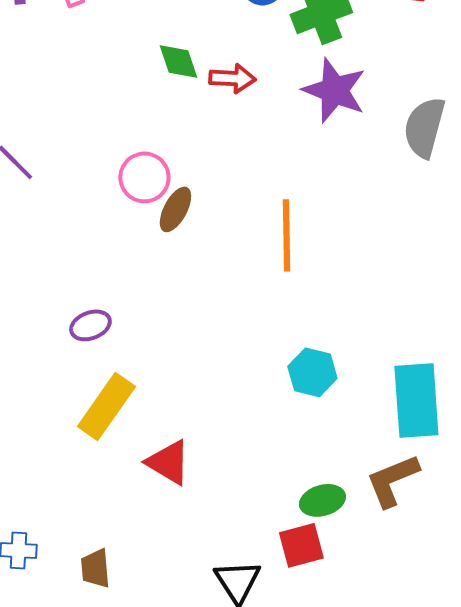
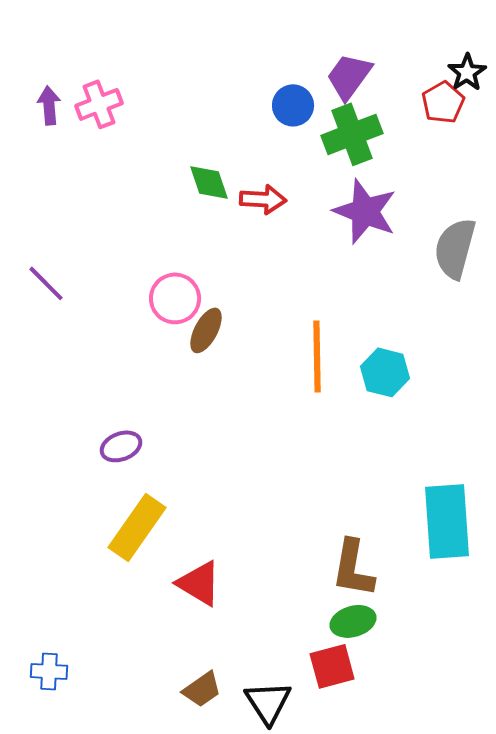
cyan hexagon: (312, 372) -> (385, 372), moved
brown L-shape: (392, 480) -> (353, 568), moved, turned -58
brown trapezoid: (95, 568) -> (202, 689), moved, turned -120

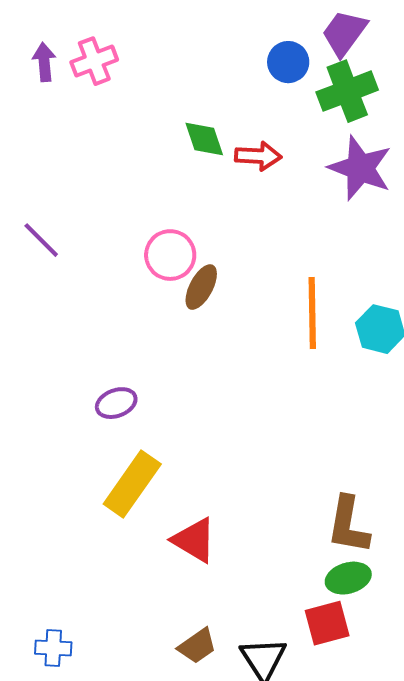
blue cross: (49, 671) -> (53, 648), moved

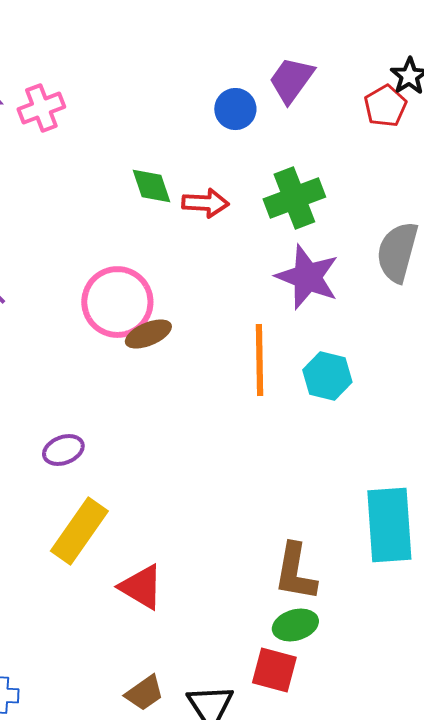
green cross: (347, 91) -> (294, 198), moved
purple star: (360, 168) -> (307, 277), moved
pink circle: (170, 255) -> (117, 302), size x1.4
brown ellipse: (201, 287) -> (148, 334), turned 39
red square: (327, 623) -> (274, 670), turned 30

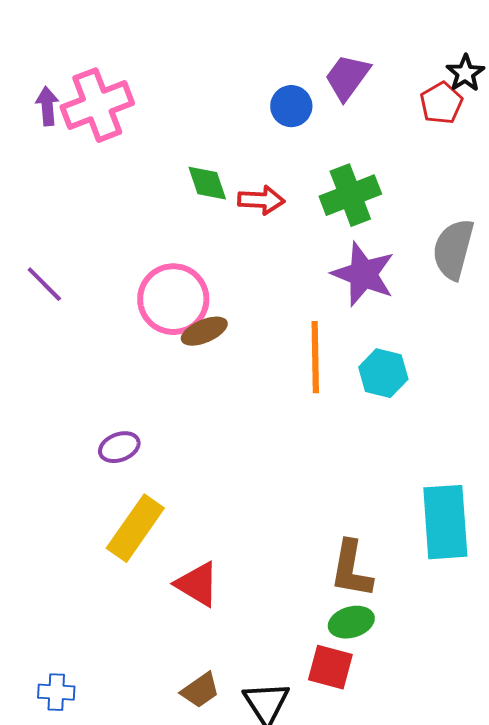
pink cross: (41, 108) -> (97, 105), size x1.5

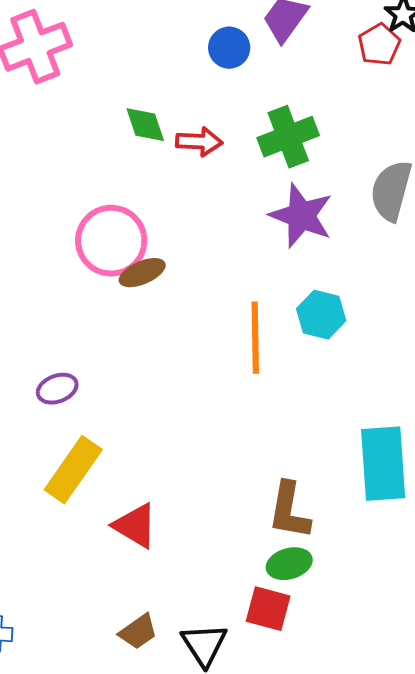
orange line: (315, 357) -> (255, 338), moved

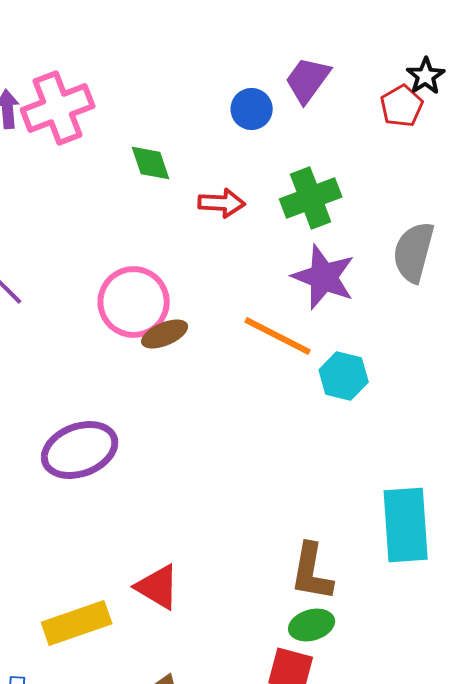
green diamond: (145, 125) -> (151, 163), moved
orange line: (255, 338) -> (278, 336), moved, turned -62
purple ellipse: (57, 389) -> (80, 450), size x1.8
yellow rectangle: (73, 470) -> (77, 623), moved, turned 36

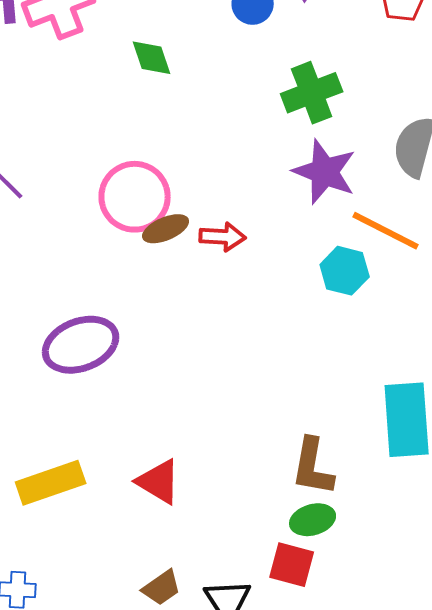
red arrow: (222, 203) -> (223, 237), moved
orange line: (278, 336) -> (386, 231), moved
yellow rectangle: (77, 623) -> (51, 483), moved

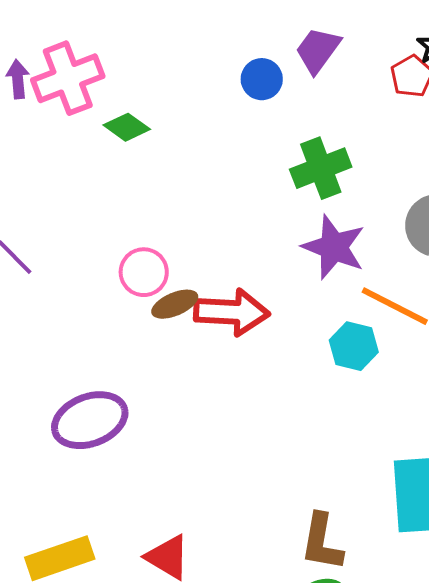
green diamond: (152, 58) -> (127, 127), moved, turned -36
pink circle: (135, 197) -> (144, 272), size x0.7
red arrow: (223, 237) -> (232, 312), size x1.6

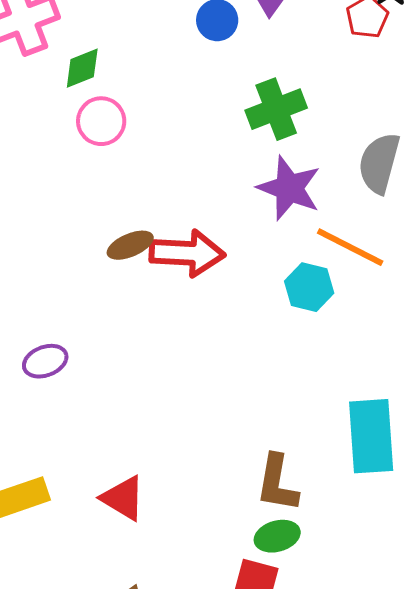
green diamond: (127, 127) -> (82, 68), turned -57
pink circle: (144, 272) -> (101, 121), moved
purple ellipse: (90, 420) -> (45, 361), size x0.6

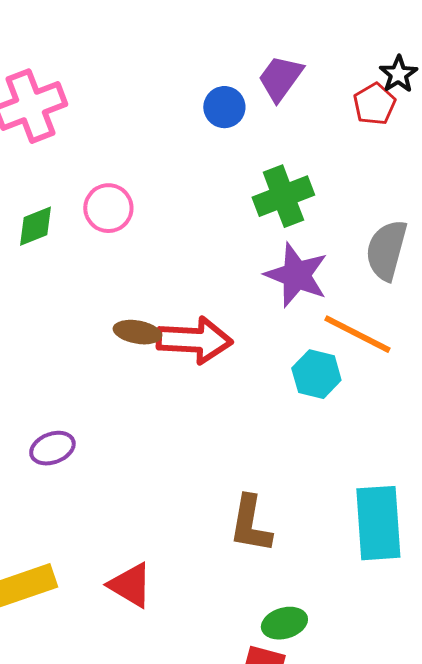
green diamond: (82, 68) -> (35, 226), moved
brown ellipse: (130, 245) -> (137, 332), turned 33
brown L-shape: (277, 483) -> (250, 524), moved

